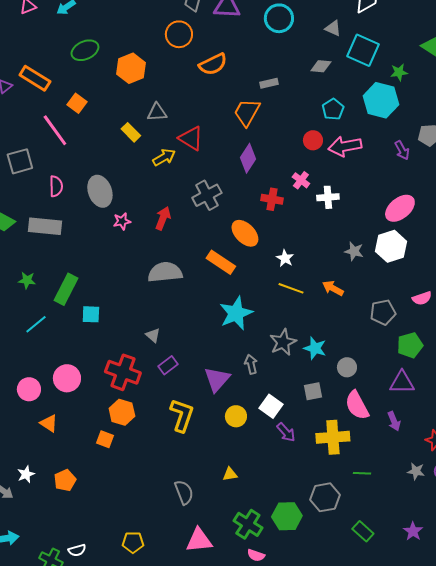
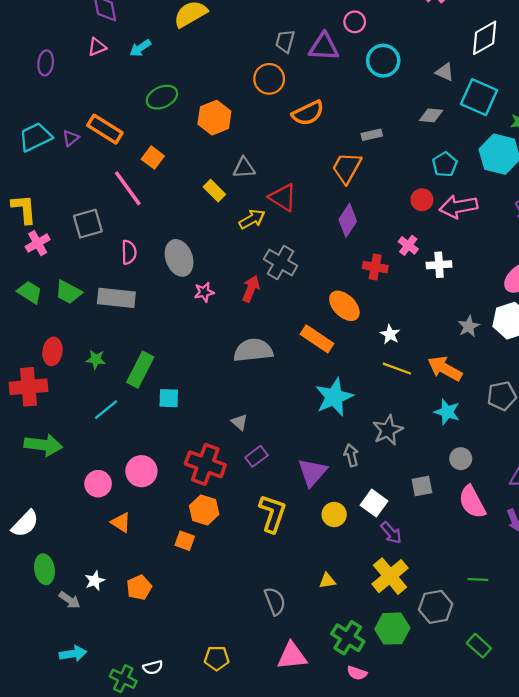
gray cross: (207, 195) -> (281, 262), moved, turned -32
gray star: (354, 251) -> (469, 326), turned 30
orange arrow: (333, 288) -> (445, 369), size x1.4
cyan star: (315, 348) -> (447, 412), moved
yellow cross: (333, 437) -> (390, 576), moved, turned -36

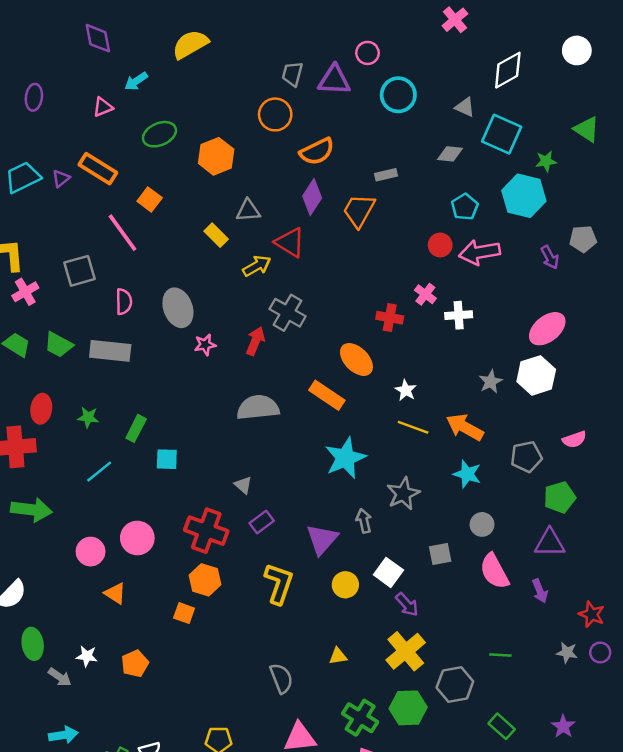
pink triangle: (97, 47) -> (103, 107), moved
purple diamond: (348, 220) -> (312, 197), moved
green rectangle: (140, 370) -> (136, 428), size x0.7
white star: (95, 581) -> (87, 656), turned 30

